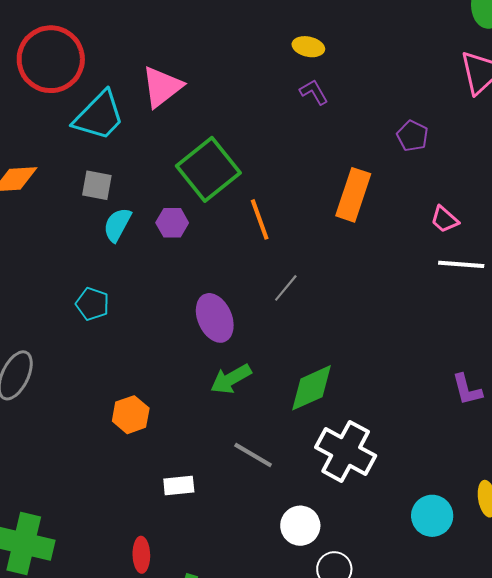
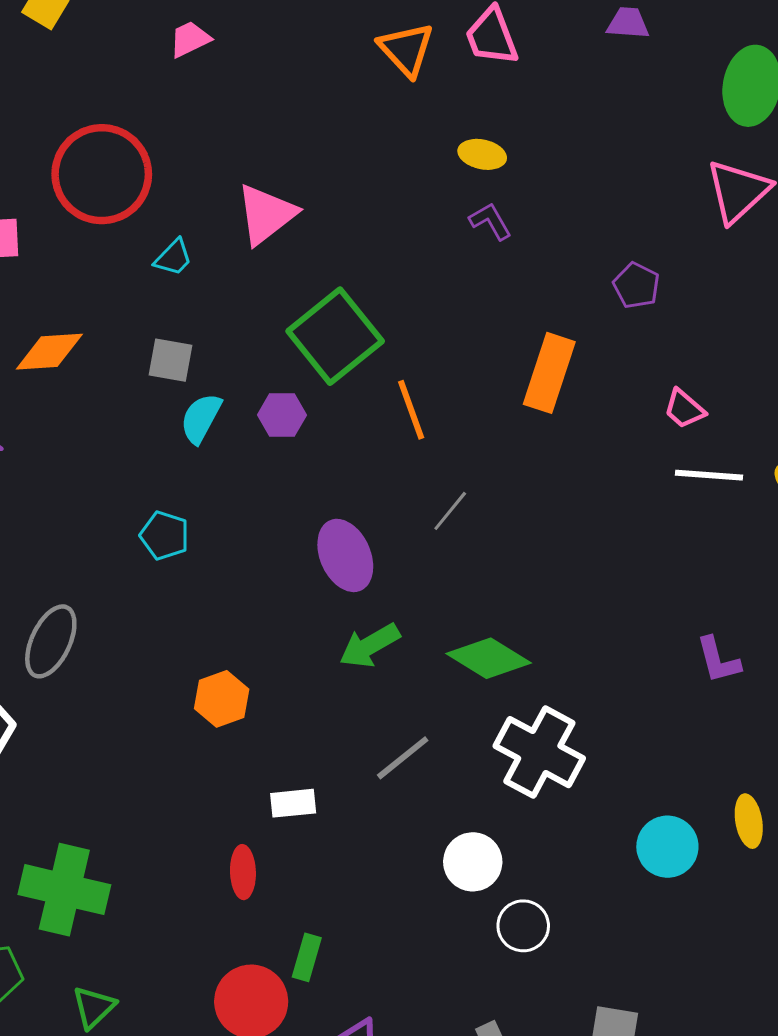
cyan trapezoid: (99, 116) -> (173, 258), size x0.5
green diamond: (312, 388) -> (489, 658), turned 56
gray line: (253, 455) -> (403, 758), turned -69
red ellipse: (141, 555) -> (243, 872), moved

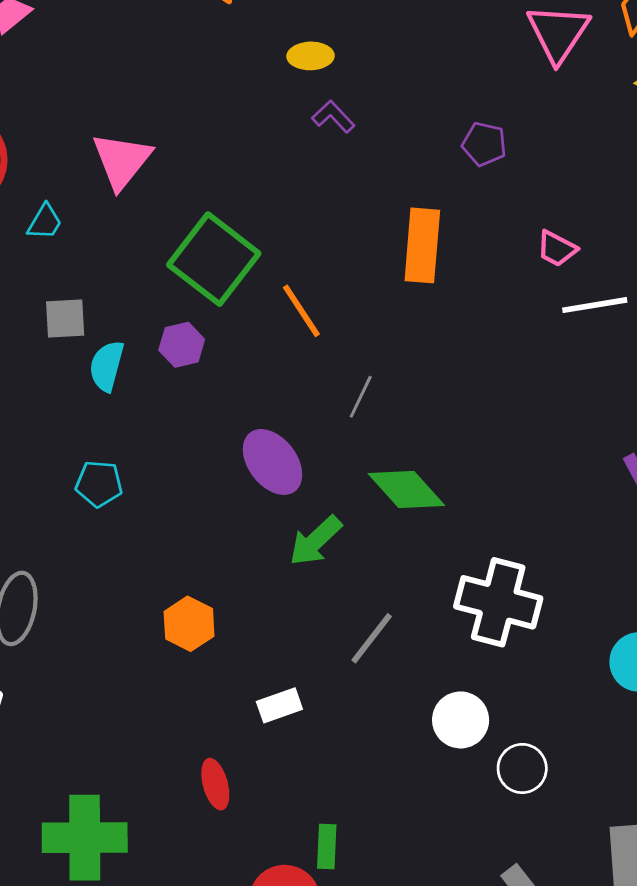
green diamond: (489, 658) -> (406, 489), moved, turned 30
red ellipse: (243, 872) -> (215, 784), moved

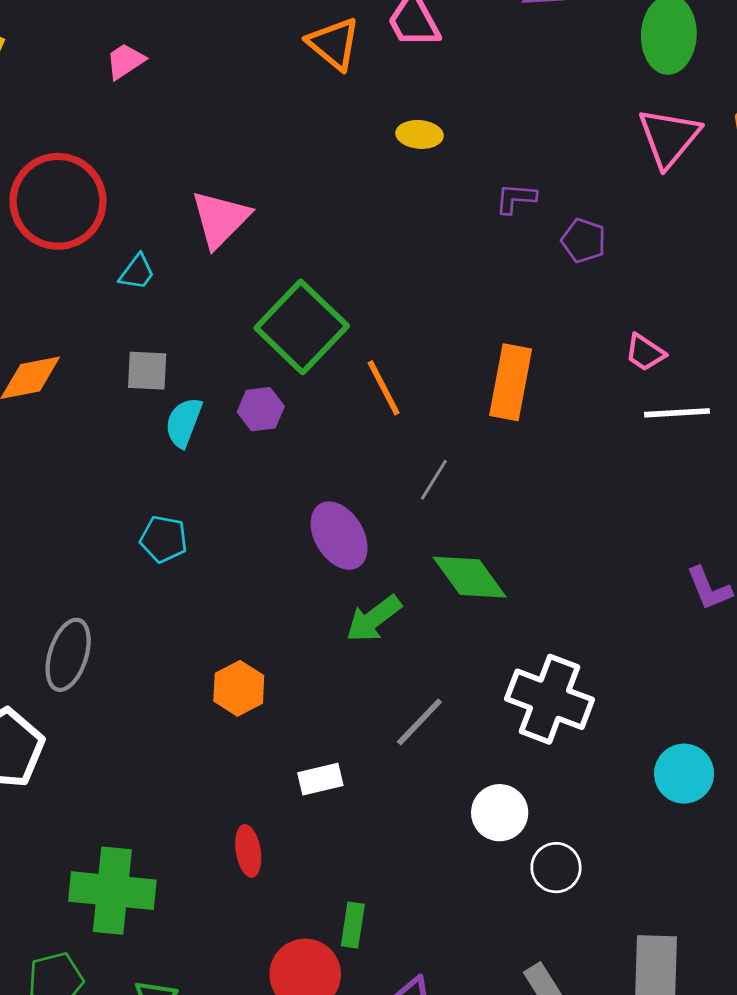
purple L-shape: (333, 117) -> (516, 198), moved, turned -48
orange rectangle: (422, 245) -> (511, 382), moved

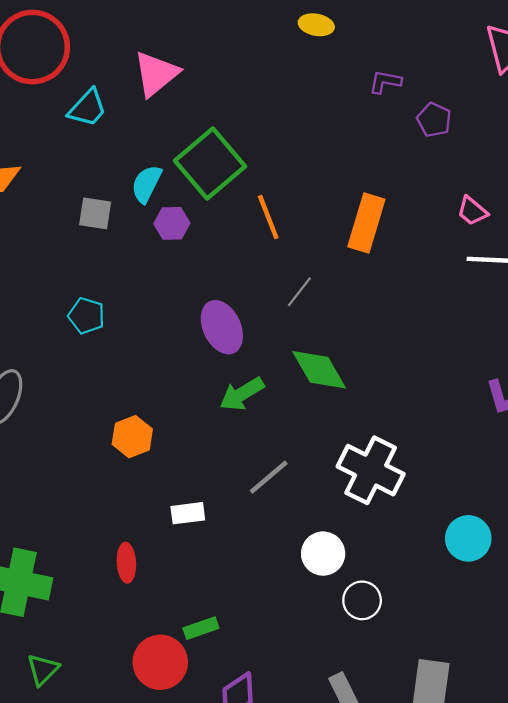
cyan trapezoid: (137, 272) -> (88, 108), size x1.4
gray square: (147, 371) -> (95, 213), moved
cyan semicircle: (184, 422) -> (146, 184), moved
green rectangle: (353, 925) -> (201, 628), turned 56

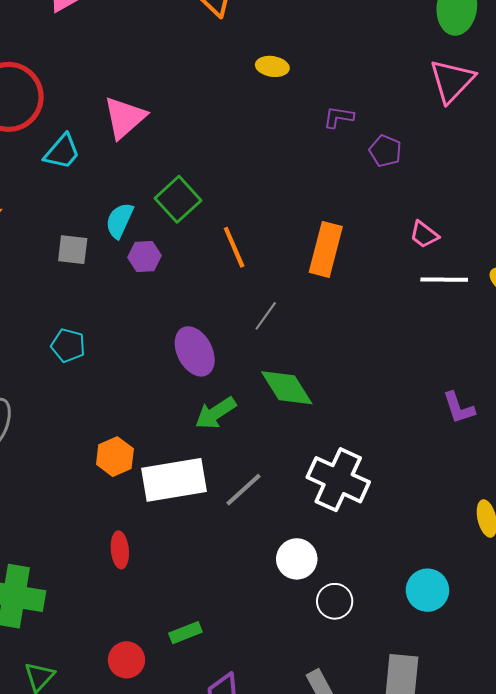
green square: (210, 163) -> (178, 199), size x0.7
white rectangle: (188, 513) -> (174, 480), moved, size x2.0
cyan circle: (468, 538) -> (427, 590), moved
red ellipse: (126, 563) -> (120, 550), moved
red circle: (160, 662) -> (126, 660), moved, size x0.7

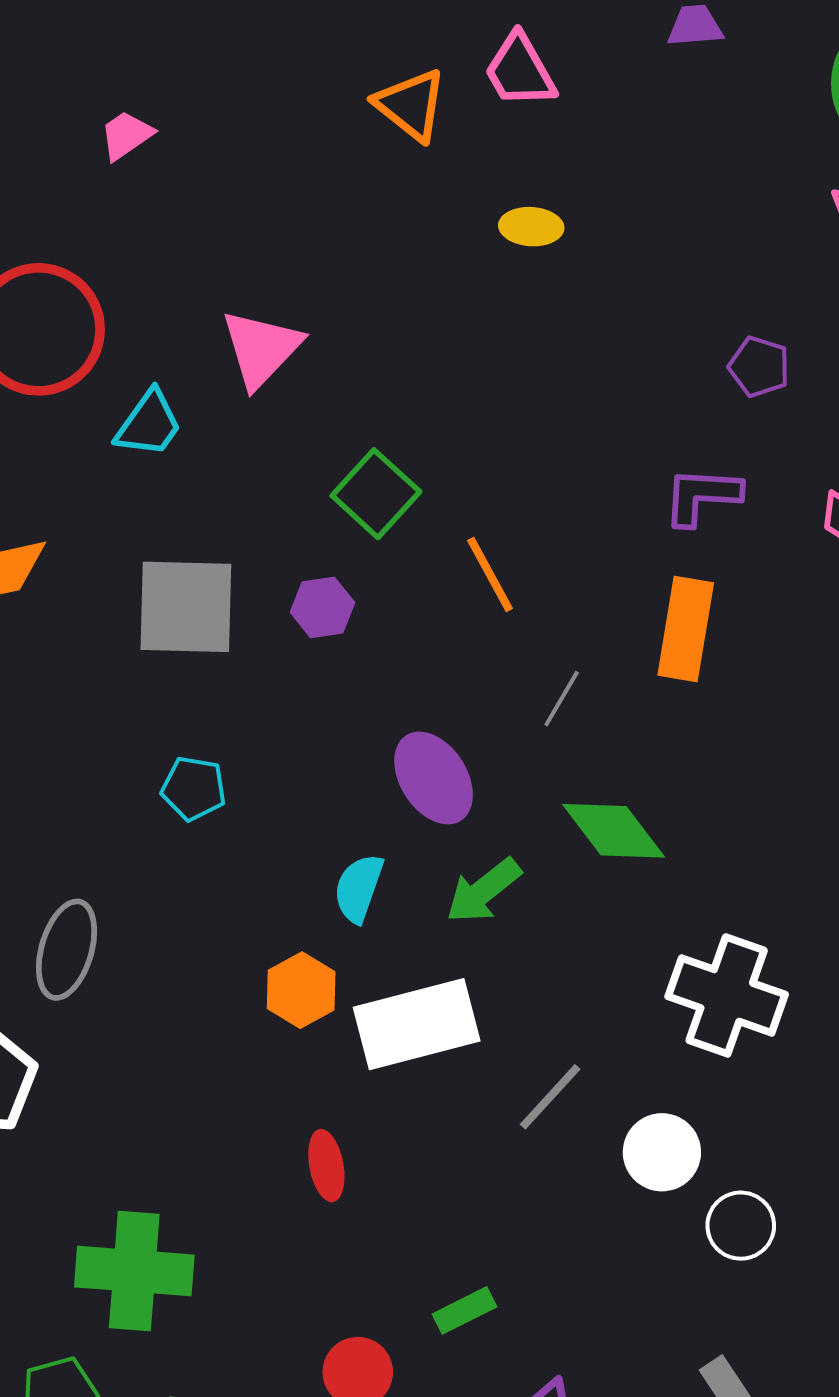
purple L-shape: (338, 117) -> (702, 496), moved, size x1.4
cyan semicircle: (119, 220) -> (359, 888), moved
orange rectangle: (326, 249) -> (686, 629), moved
gray square: (73, 250) -> (186, 607), size x1.8
gray line: (243, 490) -> (550, 1097), moved

